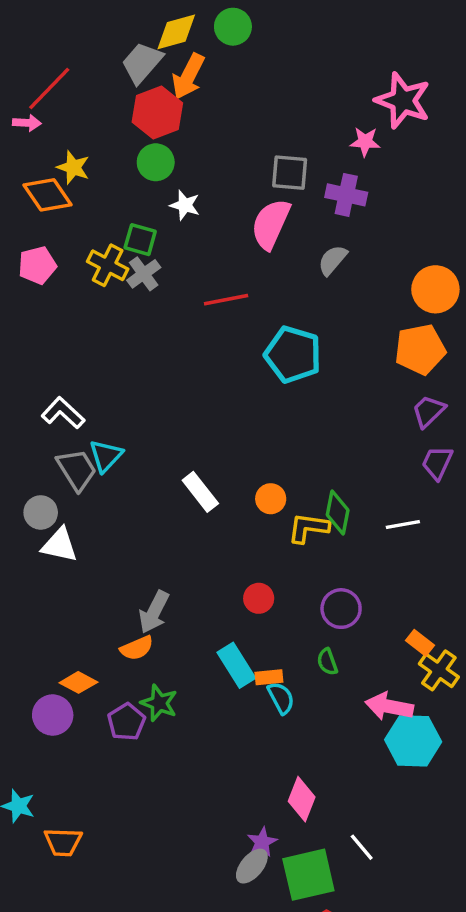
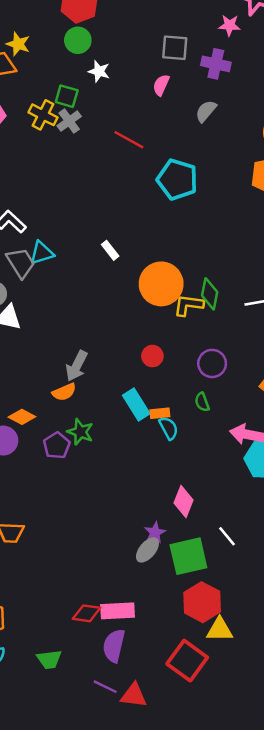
pink semicircle: (271, 224) -> (161, 85), size x0.6
red line: (226, 300) -> (129, 140), turned 40
cyan triangle: (106, 456) -> (42, 253), turned 30
white rectangle: (200, 492) -> (110, 250), moved, size x0.7
orange circle: (271, 499) -> (161, 284), size x2.0

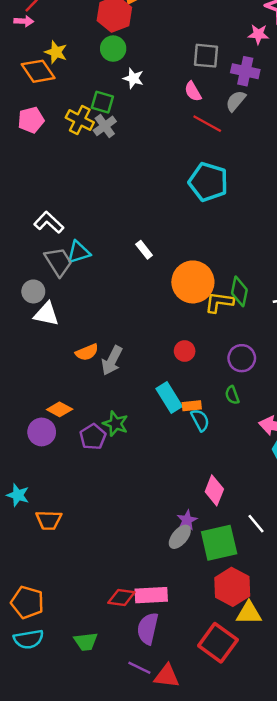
pink semicircle: (161, 85) -> (193, 91), turned -54
gray semicircle: (206, 111) -> (236, 101), moved
red line: (129, 140) -> (207, 124), moved
orange semicircle: (64, 392) -> (87, 352), moved

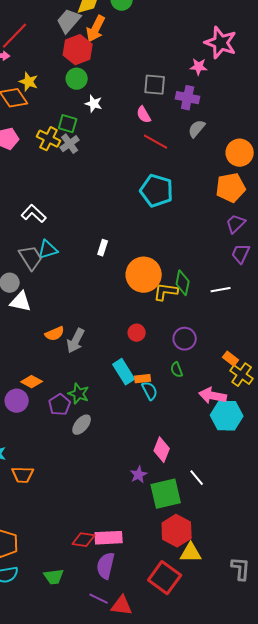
gray semicircle: (236, 101) -> (197, 129), moved
white L-shape: (49, 222) -> (34, 214), moved
white rectangle: (144, 250) -> (103, 248), turned 56
gray ellipse: (180, 537) -> (82, 425), moved

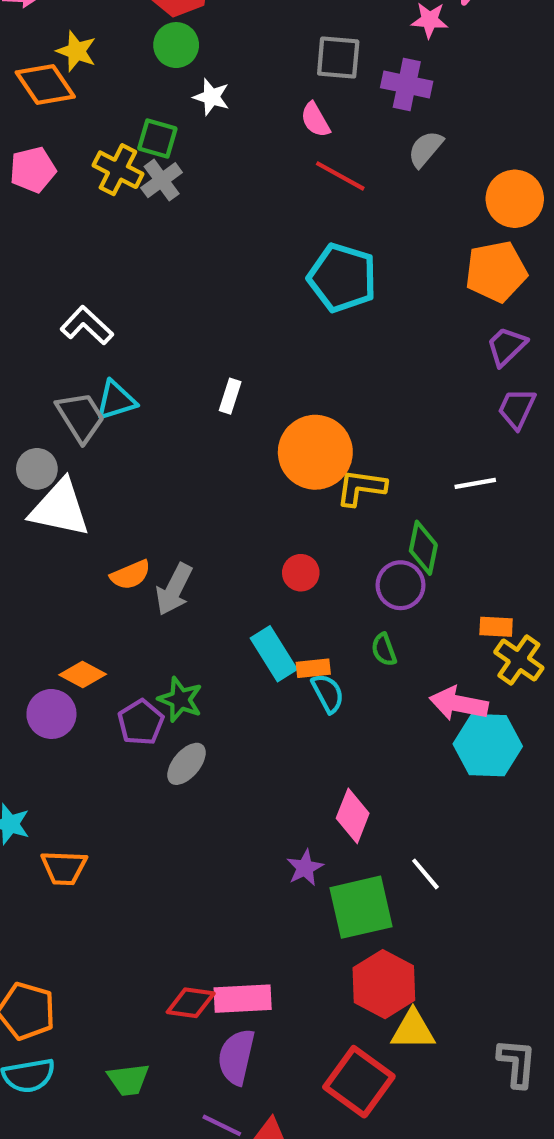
green diamond: (183, 283) -> (423, 548), moved
white triangle: (21, 302) -> (60, 508), size x1.4
orange rectangle: (231, 359) -> (496, 627), turned -35

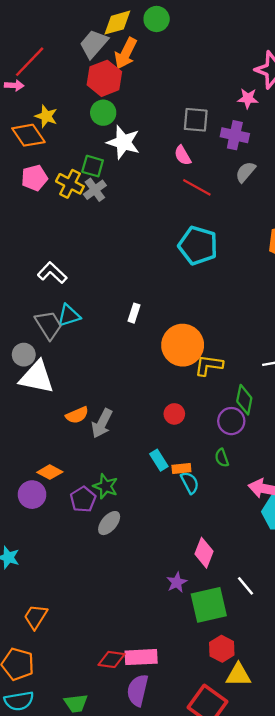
white star: (211, 97) -> (123, 142), size x1.6
pink pentagon: (33, 170) -> (34, 178), moved
cyan rectangle: (274, 654) -> (159, 460), size x0.7
orange trapezoid: (64, 868) -> (36, 617), moved, turned 120
red hexagon: (384, 984) -> (222, 649), size x0.7

